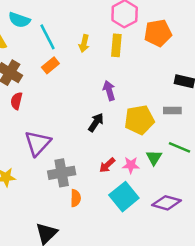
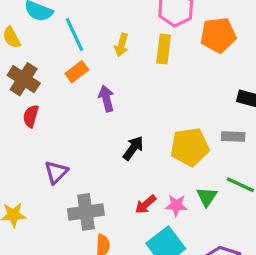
purple arrow: (109, 91) -> (106, 99), moved
purple triangle: (38, 143) -> (56, 172), size x0.7

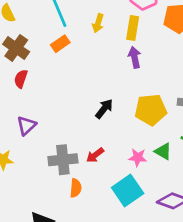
purple arrow: (106, 99) -> (135, 57), moved
purple triangle: (56, 172) -> (26, 126), moved
green triangle: (207, 197) -> (163, 151), turned -36
red arrow: (146, 204) -> (95, 155), moved

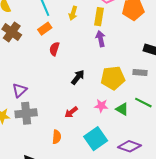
red semicircle: (21, 79) -> (54, 49), moved
pink star: (138, 157) -> (101, 106), moved
gray cross: (63, 160) -> (26, 113), moved

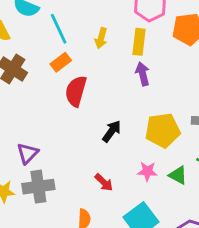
red semicircle: (54, 49) -> (76, 91), size x1.5
red arrow: (71, 112) -> (104, 182), turned -96

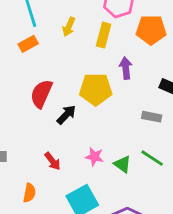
purple arrow: (143, 74) -> (126, 68), moved
red semicircle: (76, 91) -> (41, 94), moved
yellow pentagon: (163, 130) -> (96, 89), moved

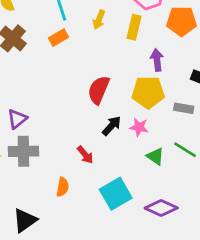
yellow pentagon: (96, 89) -> (148, 92), moved
red semicircle: (41, 94) -> (99, 90), moved
black arrow: (66, 115) -> (112, 126), moved
pink star: (94, 157) -> (139, 127), moved

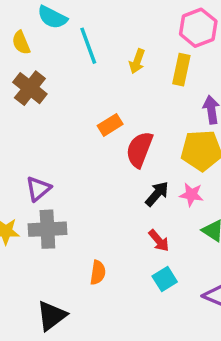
orange rectangle: (58, 38) -> (110, 125), moved
red arrow: (85, 155) -> (159, 241), moved
cyan square: (116, 194) -> (165, 279), size x0.6

